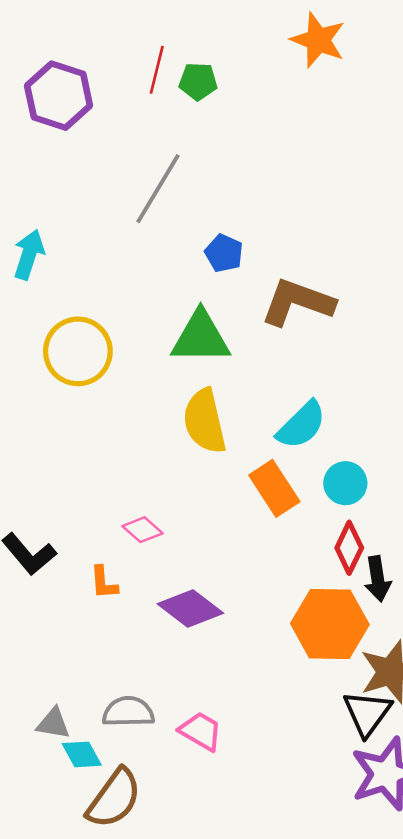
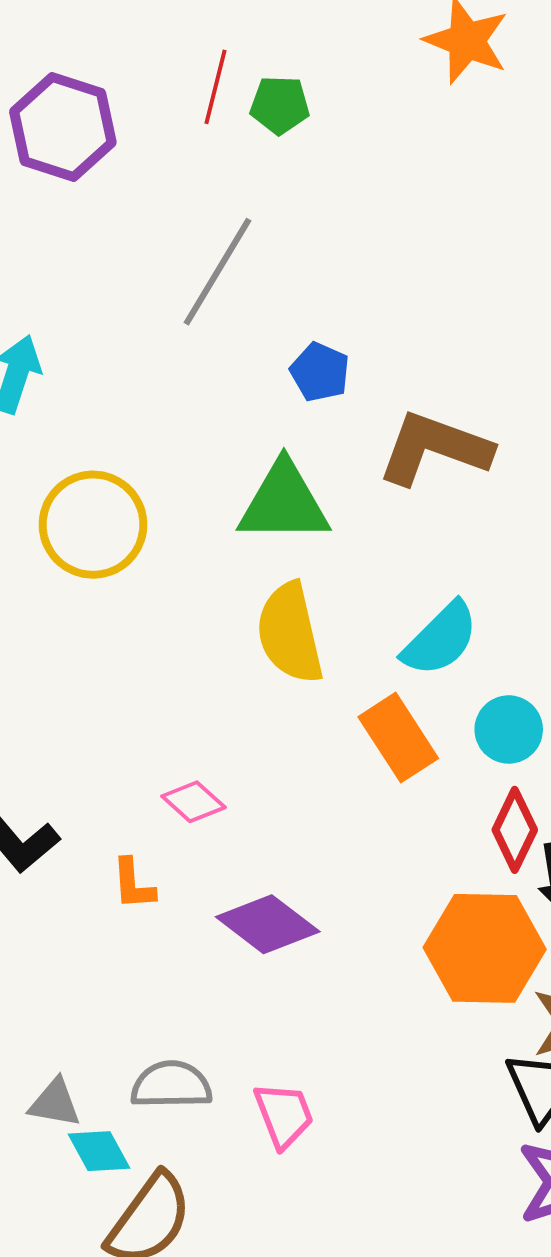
pink trapezoid: (201, 731) -> (284, 1115), turned 39

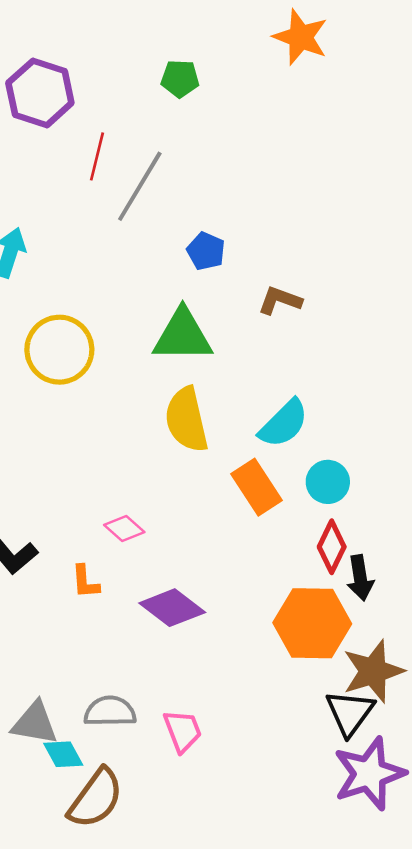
red line: (215, 87) -> (97, 156), moved
brown L-shape: (434, 448) -> (280, 300), size x0.6
gray triangle: (55, 1103) -> (35, 723), size x1.4

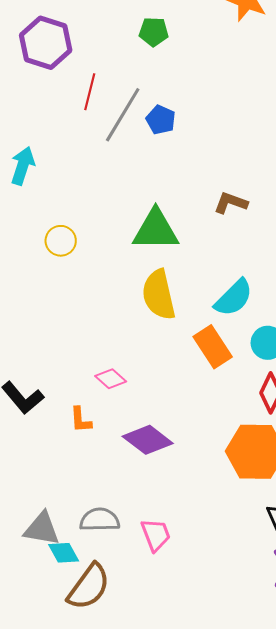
blue pentagon: (206, 251) -> (161, 120), moved
yellow circle: (59, 350) -> (61, 241), size x0.6

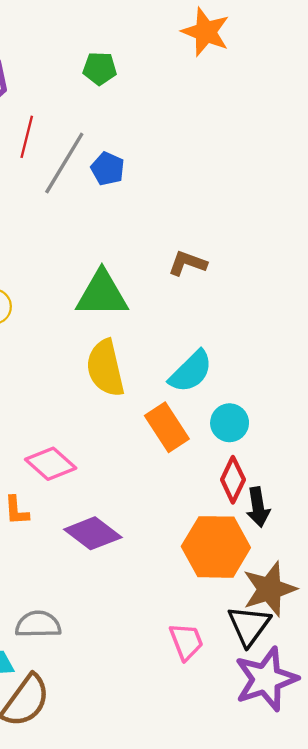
pink diamond: (111, 379) -> (51, 464), size x1.4
pink trapezoid: (156, 535) -> (186, 642), moved

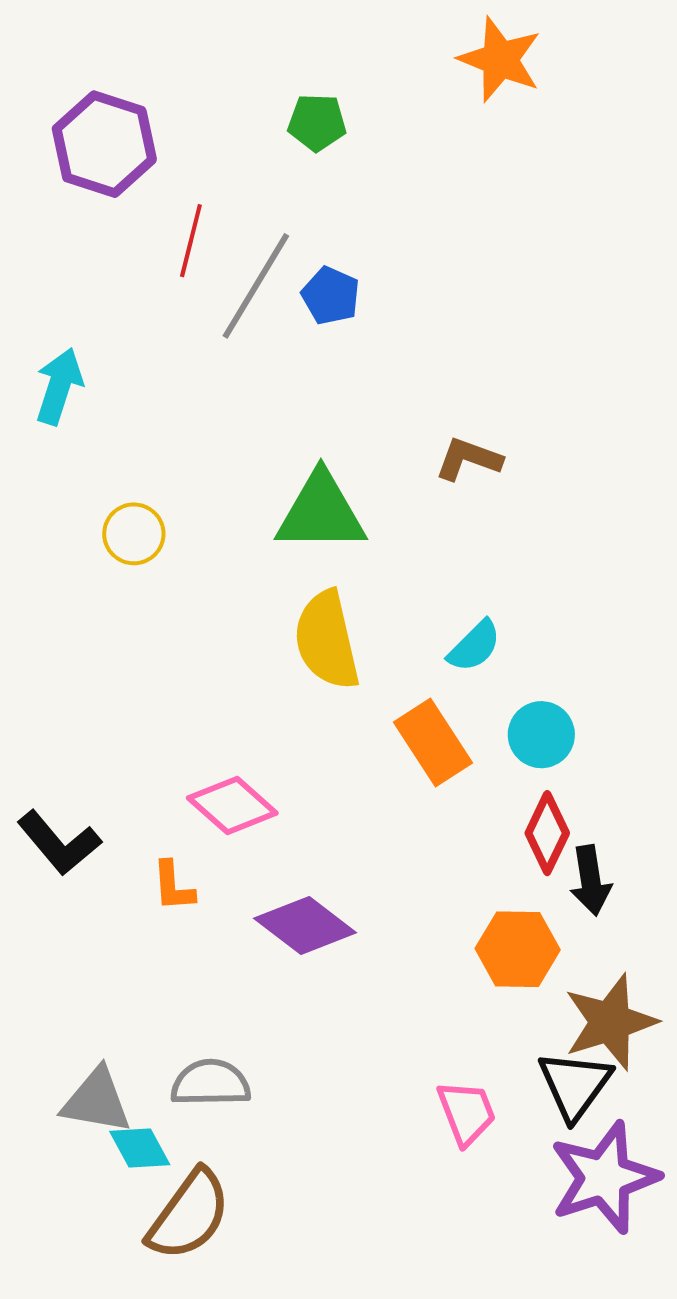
cyan semicircle: (191, 371) -> (474, 646), size x0.7
orange hexagon: (216, 547) -> (518, 949), size x0.7

